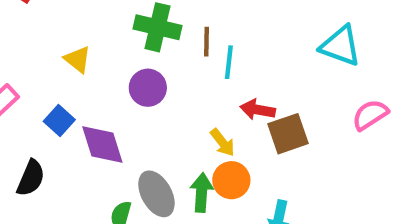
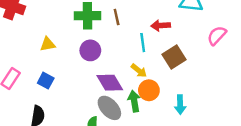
yellow triangle: (78, 59) -> (48, 44), turned -35
cyan line: (229, 62) -> (143, 43), moved
red arrow: (258, 110) -> (161, 25), moved
purple diamond: (102, 145) -> (110, 83), moved

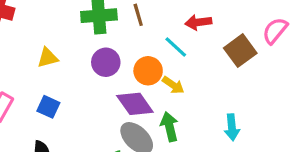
cyan line: (143, 43) -> (176, 47), turned -36
brown square: (174, 57) -> (240, 51), moved
orange circle: (149, 90) -> (148, 71), moved

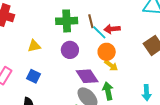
red arrow: (198, 22) -> (112, 29), moved
cyan line: (176, 47) -> (99, 32), moved
orange circle: (148, 71) -> (107, 52), moved

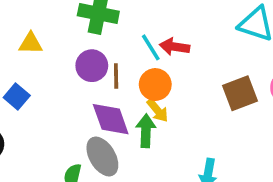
brown line: (91, 21) -> (116, 76), moved
green arrow: (108, 91) -> (146, 131), moved

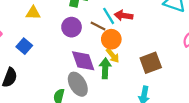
brown line: (116, 76) -> (98, 26), moved, turned -63
brown square: (240, 93) -> (151, 63), moved

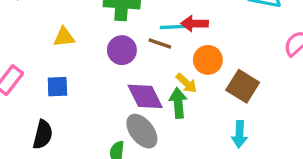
cyan line: (109, 16) -> (173, 27), turned -54
orange circle: (111, 39) -> (208, 60), moved
blue square: (24, 46) -> (57, 87), turned -35
brown square: (151, 63) -> (243, 86), turned -30

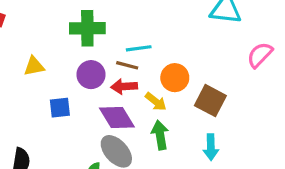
red arrow: (195, 24) -> (124, 86), moved
blue square: (57, 87) -> (60, 108), moved
green arrow: (178, 103) -> (160, 135), moved

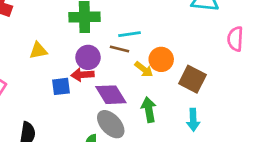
pink semicircle: (260, 55) -> (235, 39), turned -40
red arrow: (124, 86) -> (83, 75), moved
yellow arrow: (156, 102) -> (144, 69), moved

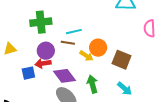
cyan arrow: (193, 120) -> (125, 89), turned -42

